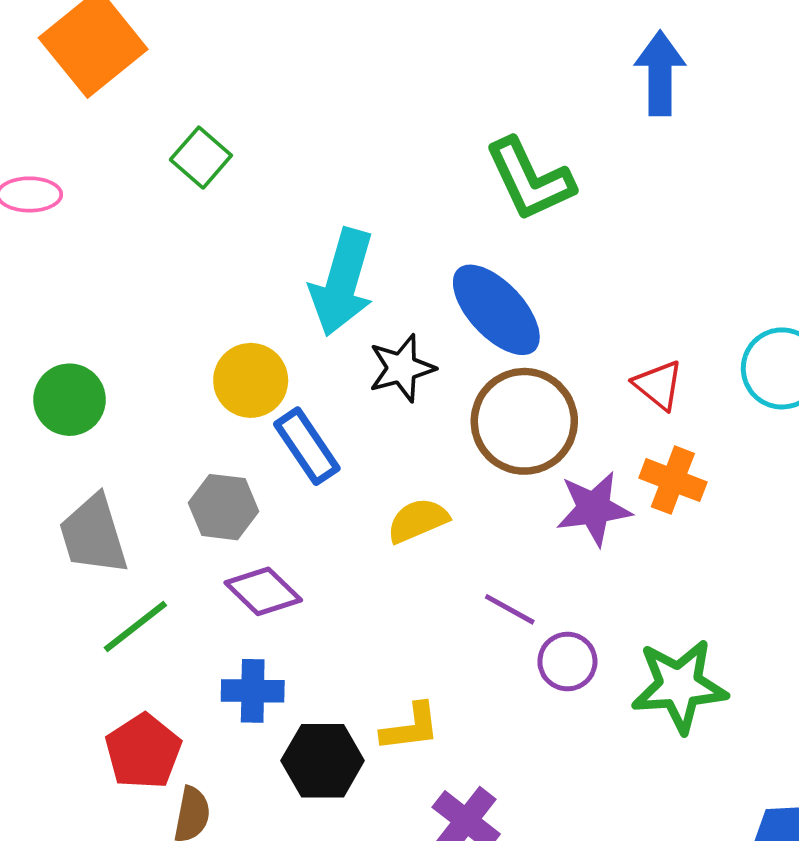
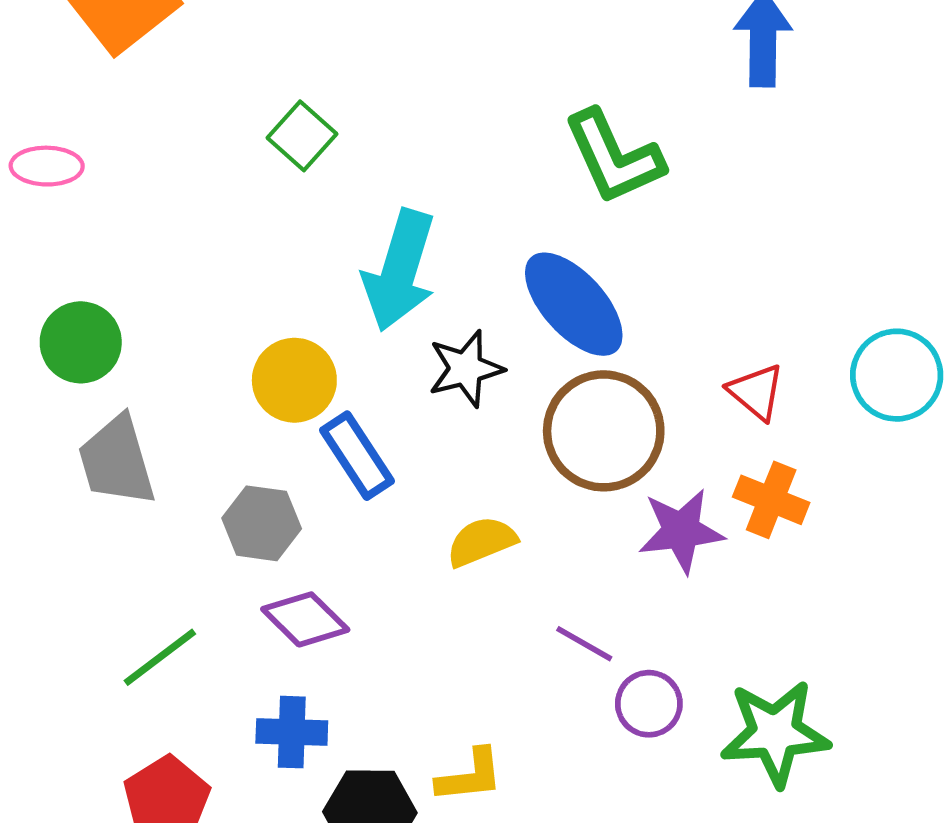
green square: (201, 158) -> (302, 136), moved
green circle: (69, 400) -> (81, 342), moved
gray trapezoid: (93, 535) -> (117, 461), moved

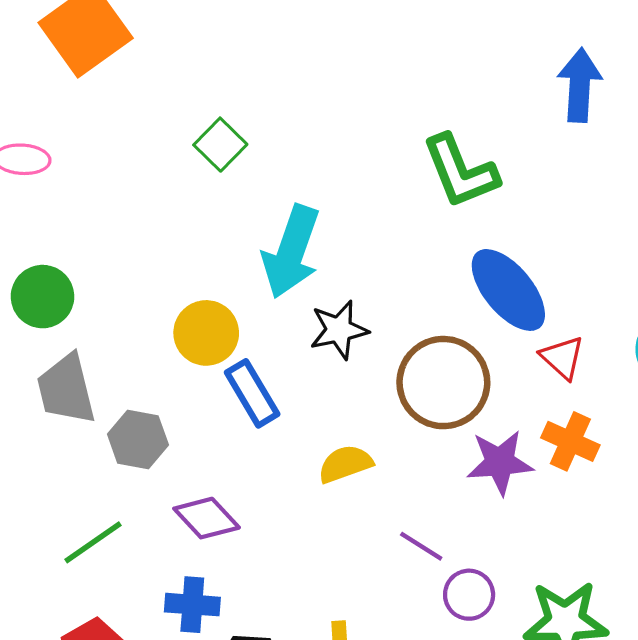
blue ellipse: (574, 304) -> (508, 290), moved
gray hexagon: (262, 523) -> (138, 440), moved

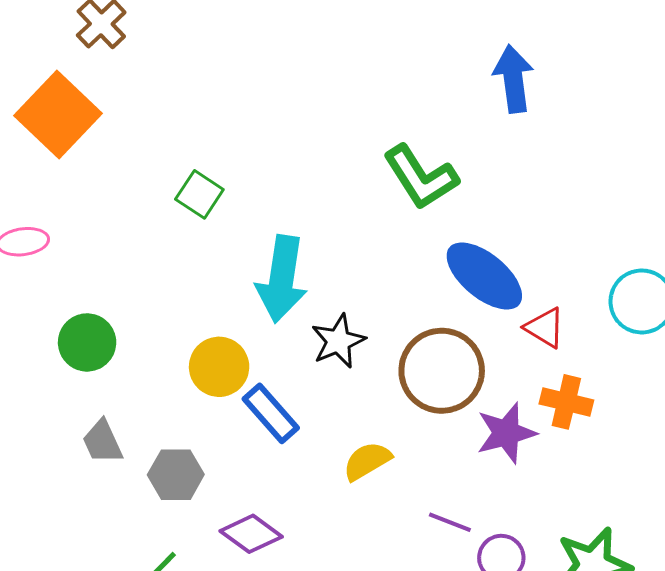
green circle: (43, 297) -> (87, 342), moved
gray trapezoid: (66, 389) -> (102, 442), size x0.7

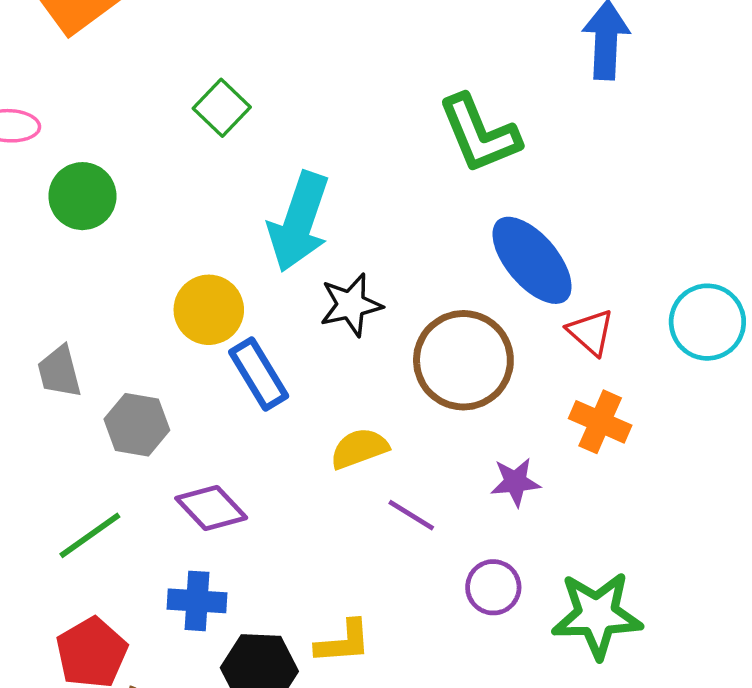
green circle: (87, 342) -> (82, 196), moved
purple star: (506, 433) -> (515, 482), moved, size x0.7
purple line: (450, 522) -> (411, 515), moved

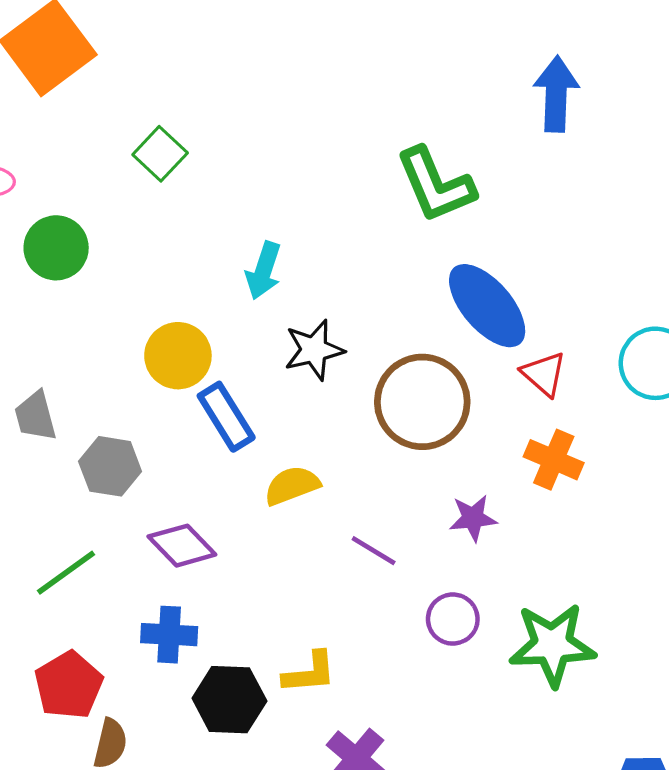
green square: (222, 108) -> (160, 154), moved
cyan arrow: (299, 222) -> (264, 271), size x0.6
yellow semicircle: (359, 448) -> (292, 485), moved

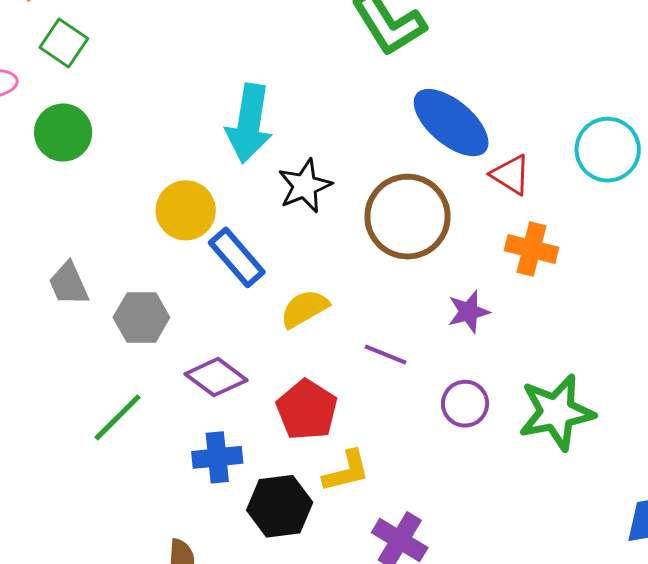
green square: (160, 154) -> (64, 43), moved
cyan arrow: (264, 271) -> (249, 123), size x1.5
red pentagon: (69, 685) -> (307, 410), moved

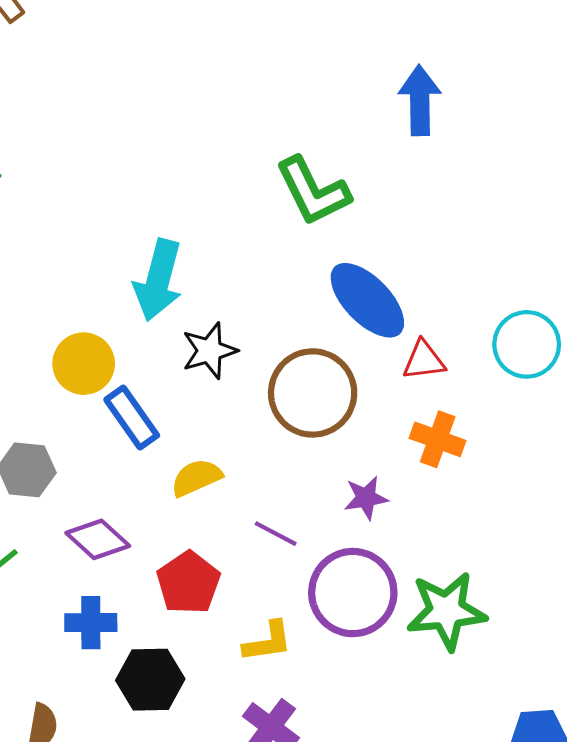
red triangle: (511, 175) -> (424, 360), turned -45
purple circle: (465, 404) -> (353, 593), size x1.8
yellow L-shape: (346, 471) -> (268, 642), moved

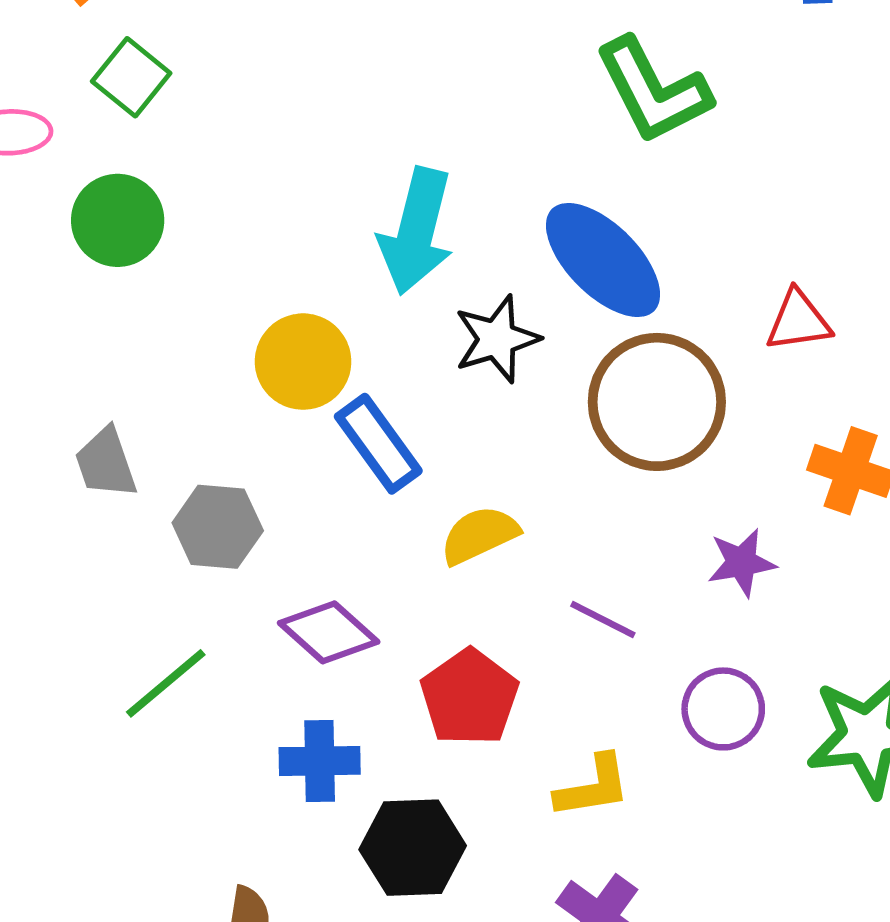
blue ellipse: (367, 300) -> (603, 260), moved
red triangle: (424, 360) -> (798, 321), moved
purple circle: (353, 593) -> (723, 709), size x0.6

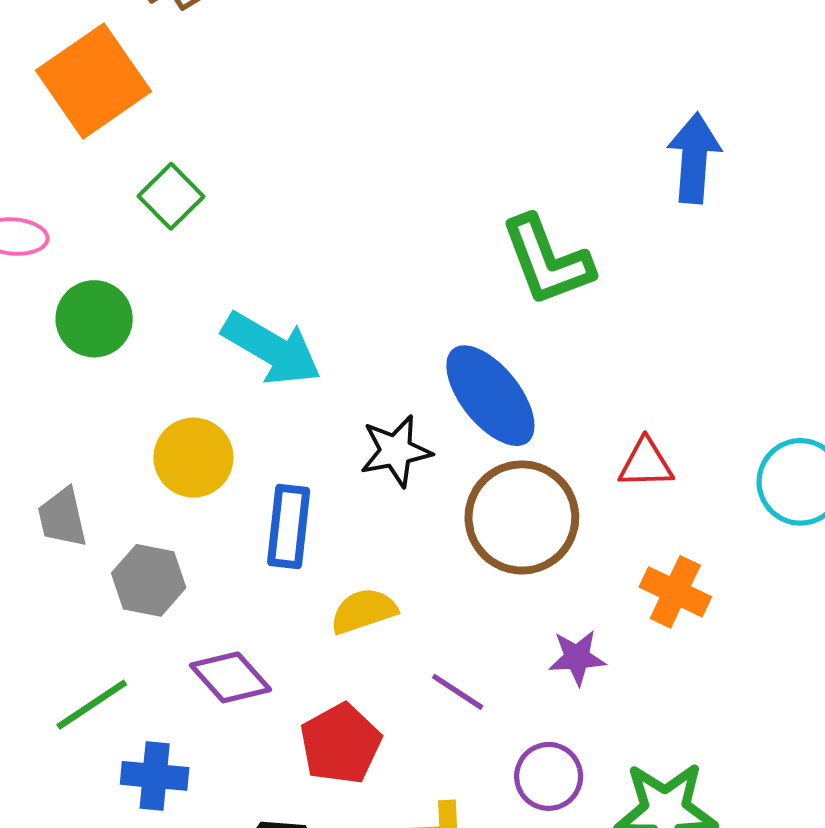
green square: (131, 77) -> (171, 196), moved
cyan arrow: (416, 231) -> (272, 349), moved, turned -80
yellow circle: (303, 362) -> (193, 458), moved
blue rectangle: (378, 444) -> (289, 527), turned 36
blue cross: (320, 761) -> (155, 776), moved

